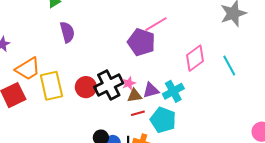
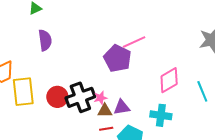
cyan cross: (173, 91) -> (161, 115), moved, turned 30

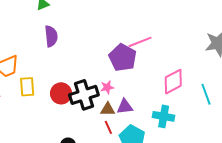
yellow rectangle: (23, 92) -> (27, 87), size x0.7
pink star: (100, 98) -> (107, 87), moved
red line: (106, 129) -> (108, 127), turned 72

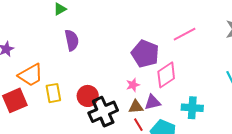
pink line: (140, 42) -> (185, 34), moved
pink diamond: (173, 82) -> (166, 75), moved
black cross: (84, 95) -> (103, 112), moved

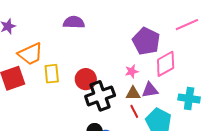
purple semicircle: (72, 40) -> (74, 22), turned -80

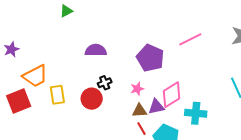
purple semicircle: (74, 22) -> (96, 50), moved
pink diamond: (166, 64) -> (172, 95), moved
black cross: (100, 96) -> (105, 83), moved, size x0.5

